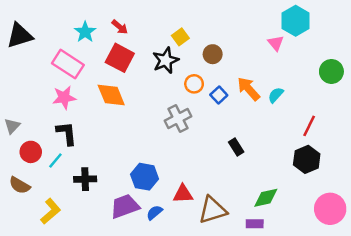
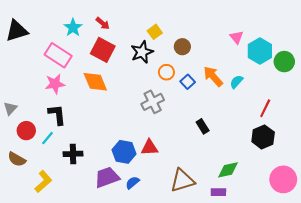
cyan hexagon: (296, 21) -> (260, 51), moved
red triangle: (183, 194) -> (149, 148), moved

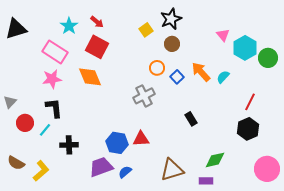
black star: (142, 52) -> (171, 19), moved
brown semicircle: (17, 159) -> (16, 163), moved

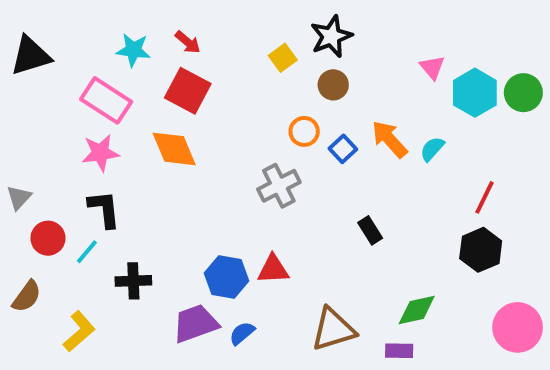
cyan star: (69, 26) -> (133, 50), turned -30
green circle: (268, 58) -> (523, 93), moved
brown semicircle: (16, 163) -> (27, 296), moved, turned -84

